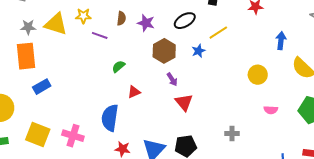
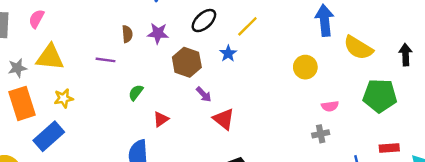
yellow star: (83, 16) -> (64, 98), moved
blue arrow: (281, 41) -> (325, 20), size x1.4
blue rectangle: (42, 87) -> (49, 136), size x1.4
gray cross: (232, 134) -> (321, 134), moved

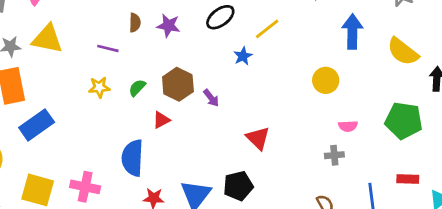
yellow semicircle: (358, 48) -> (403, 52), moved
brown hexagon: (187, 62) -> (178, 84), moved
yellow star: (64, 98) -> (99, 87), moved
red triangle: (224, 119) -> (258, 138), moved

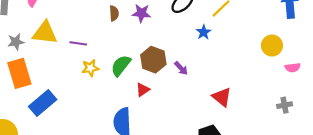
purple line: (108, 48) -> (78, 43), moved
green semicircle: (137, 88) -> (121, 66), size x1.5
pink semicircle: (348, 126) -> (293, 68), moved

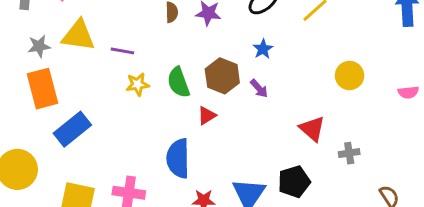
blue star: (204, 32) -> (263, 49), moved
yellow circle: (272, 46) -> (350, 76), moved
green semicircle: (121, 66) -> (178, 82), turned -60
gray cross: (285, 105) -> (349, 153), moved

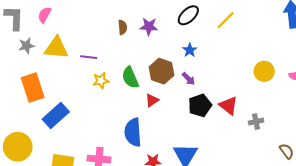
gray star: (39, 46) -> (26, 46), moved
yellow circle: (350, 76) -> (264, 71), moved
black pentagon: (294, 182) -> (200, 105), moved

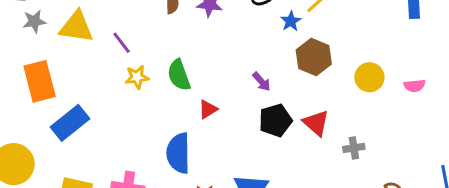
blue star: (190, 50) -> (291, 21), moved
purple line: (89, 57) -> (122, 43), turned 42
brown hexagon: (162, 71) -> (314, 57), moved

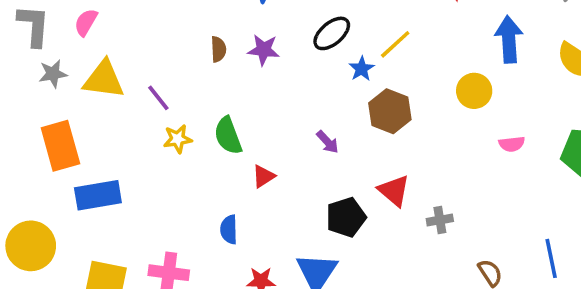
yellow circle: (369, 77) -> (474, 91), moved
black pentagon: (275, 120) -> (346, 217), moved
blue rectangle: (70, 123) -> (98, 195), turned 30
blue semicircle: (178, 153) -> (229, 230), size x0.6

